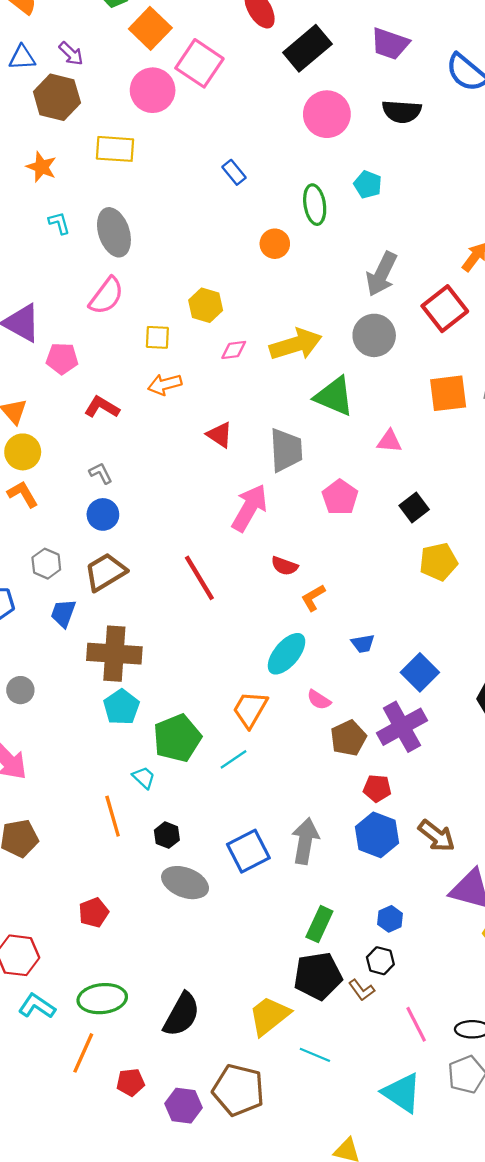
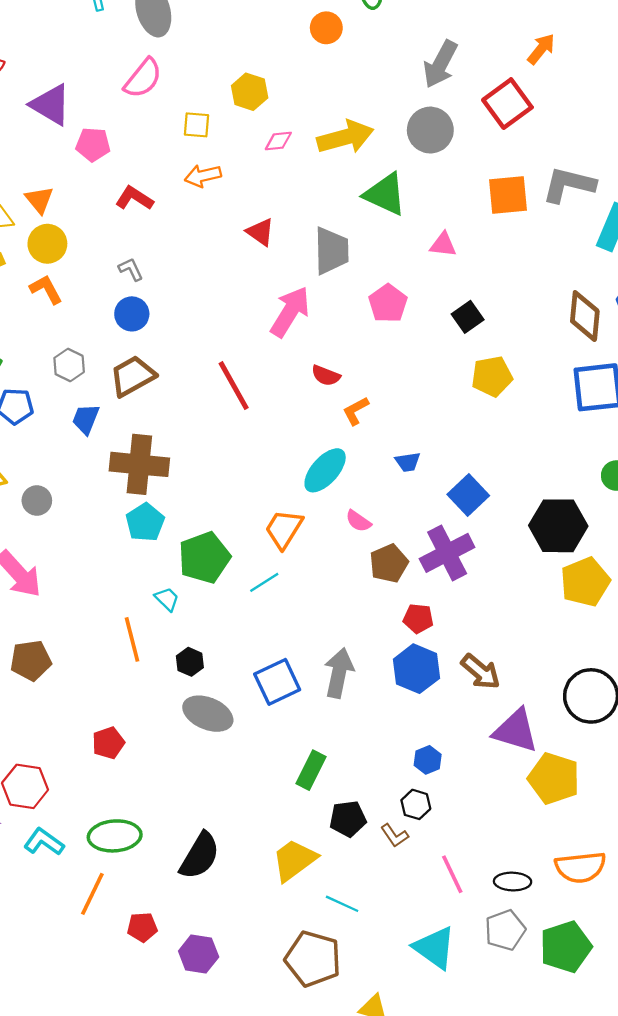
green rectangle: (319, 924) -> (311, 770), moved
black pentagon: (318, 976) -> (348, 819), size x0.7
brown pentagon: (238, 1090) -> (313, 959), moved

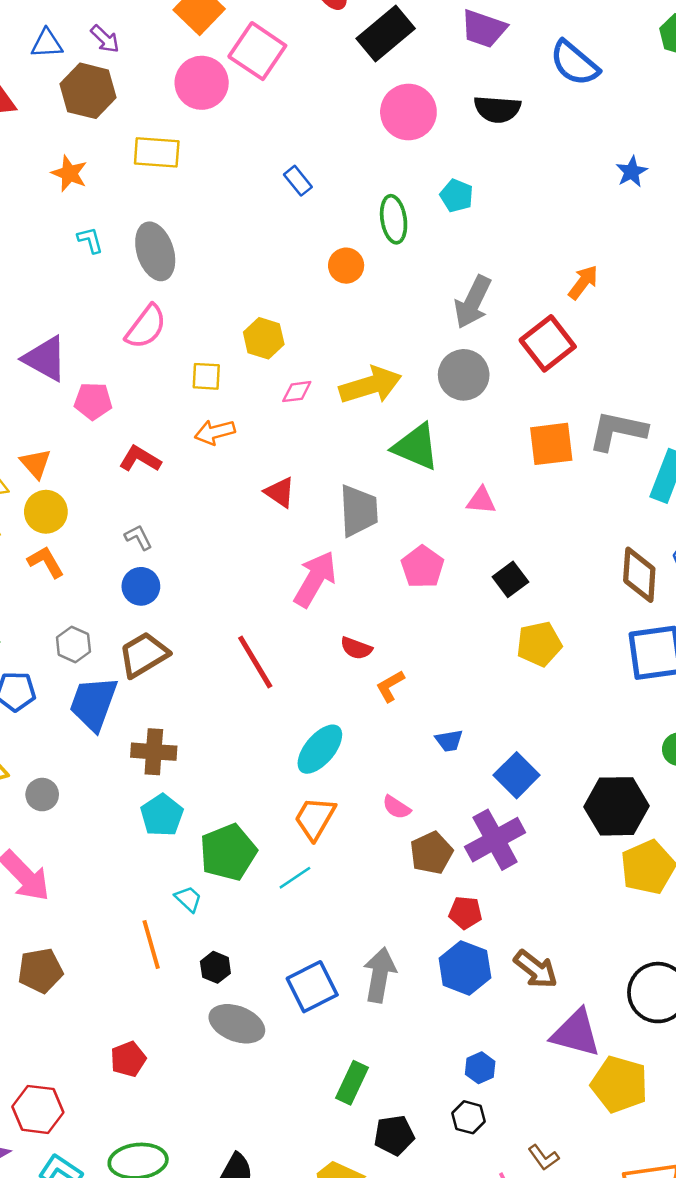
blue trapezoid: (86, 419) -> (93, 703), size x1.6
brown cross: (139, 464) -> (154, 752), size x0.7
cyan ellipse: (325, 470) -> (320, 749), moved
brown L-shape: (395, 836) -> (543, 1157), moved

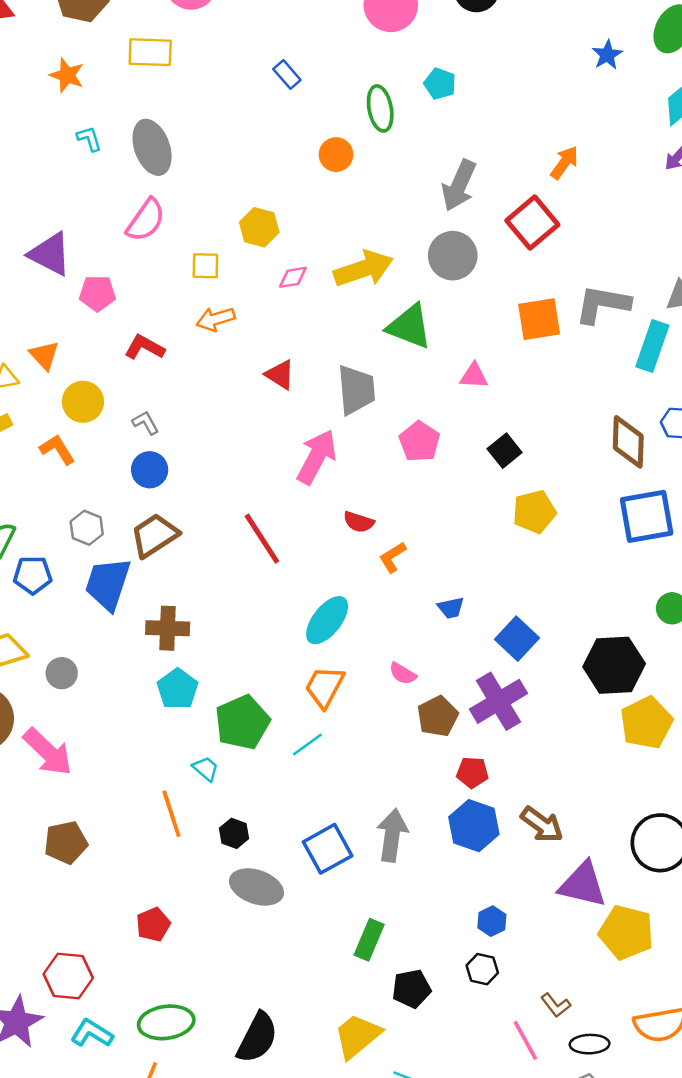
yellow circle: (46, 512) -> (83, 402), moved

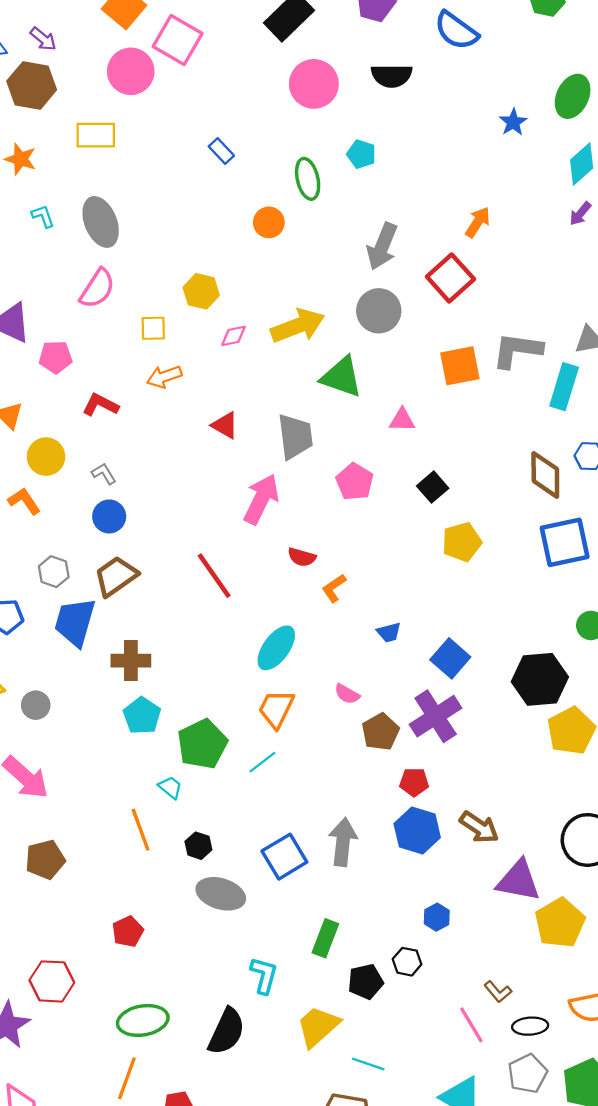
yellow pentagon: (626, 932) -> (560, 923), turned 30
black hexagon: (482, 969) -> (407, 962), moved
cyan L-shape: (92, 1033) -> (264, 975), moved, turned 75

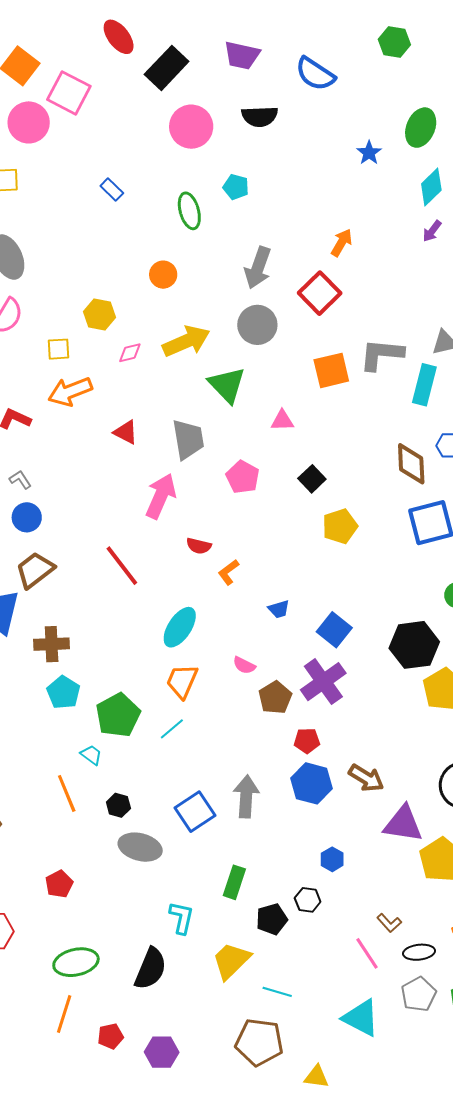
orange circle: (269, 222) -> (163, 275), moved
orange arrow: (164, 377) -> (70, 391), size x1.4
green triangle: (342, 377) -> (227, 385), turned 30

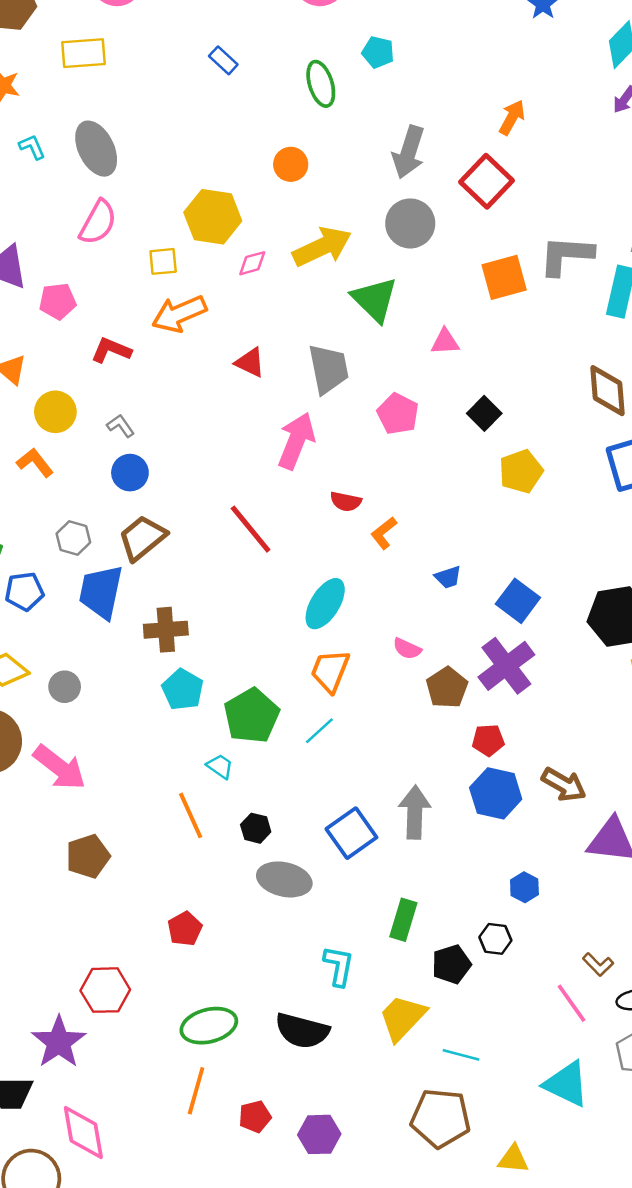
yellow hexagon: (99, 315) -> (213, 217), size x1.4
black semicircle: (151, 969) -> (302, 1031), turned 84

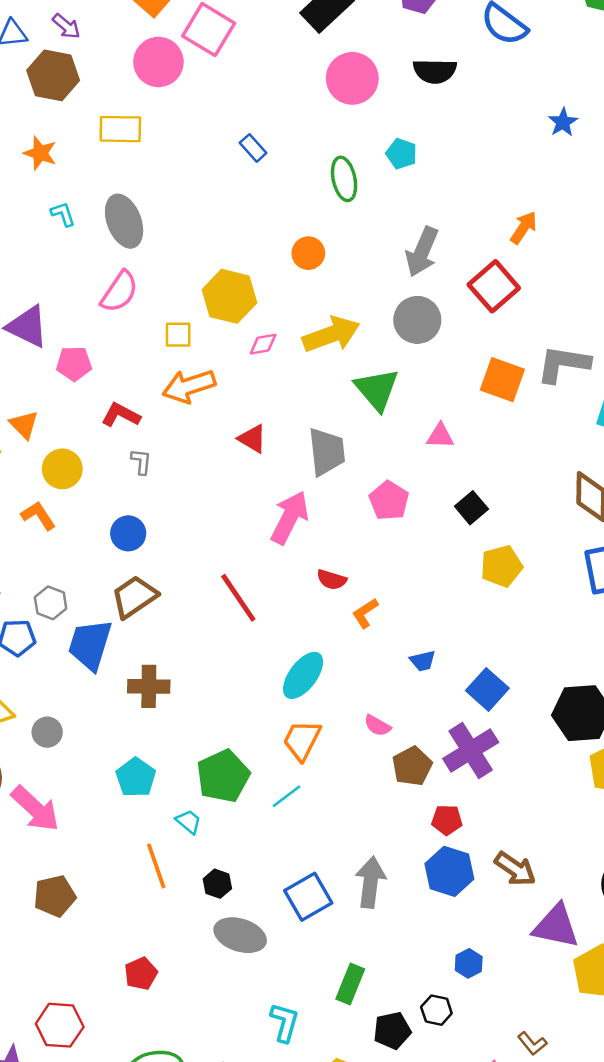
orange square: (504, 277) -> (502, 380), turned 30
gray L-shape: (121, 426) -> (141, 462), moved, turned 36
gray hexagon: (73, 538) -> (51, 603), moved
cyan pentagon: (183, 690) -> (136, 777), moved

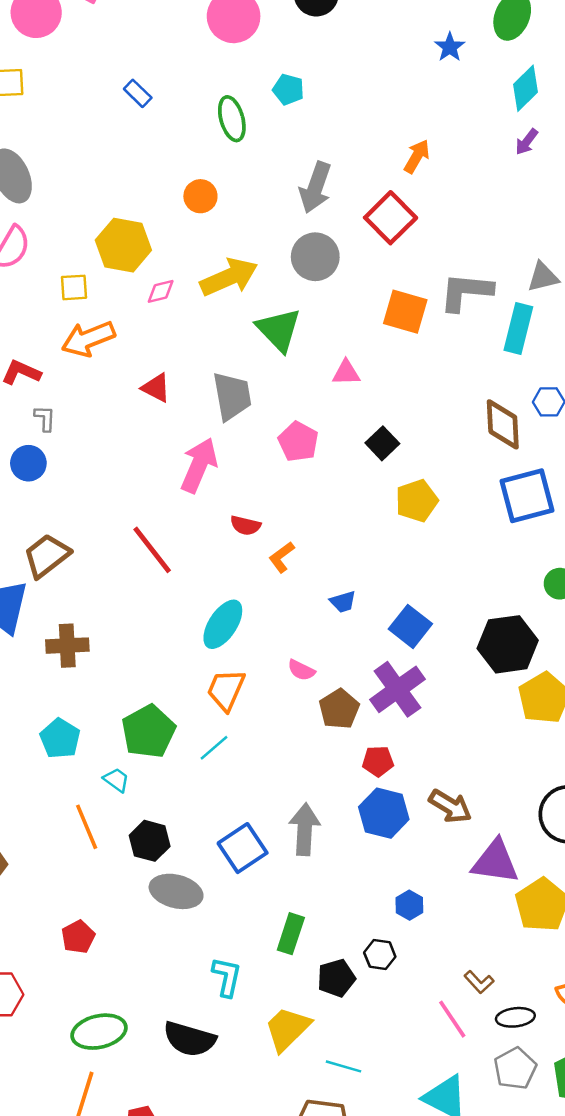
blue circle: (128, 533) -> (28, 463), moved
black hexagon: (217, 884) -> (150, 841), size x1.4

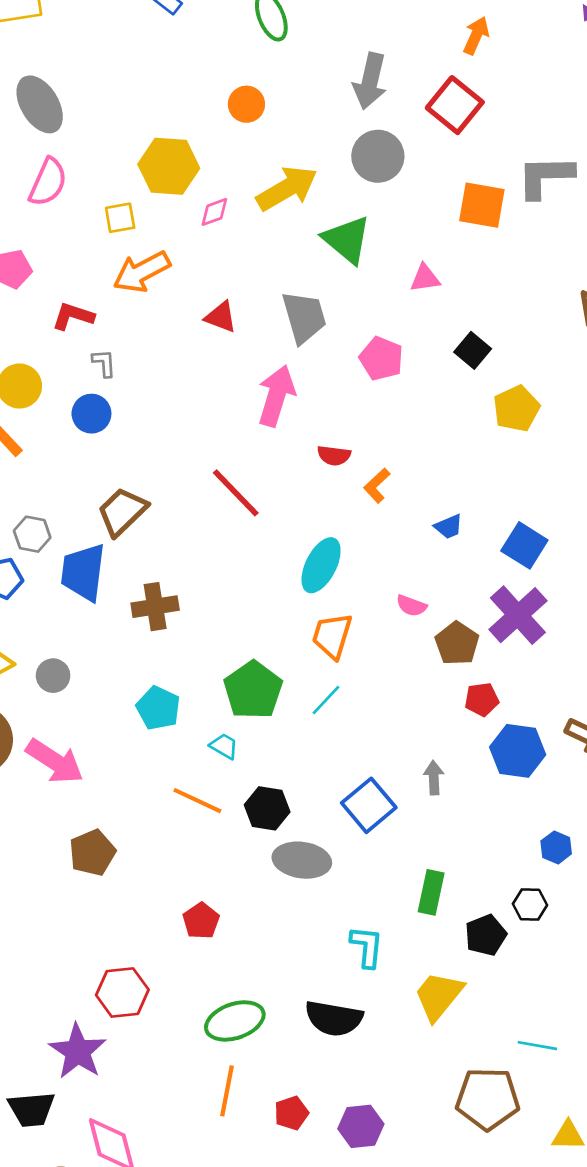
red pentagon: (378, 761) -> (482, 699), moved
orange line: (87, 827) -> (197, 801), turned -36
gray arrow: (305, 829) -> (434, 778), size x0.6
cyan line: (343, 1066) -> (537, 1046), moved

